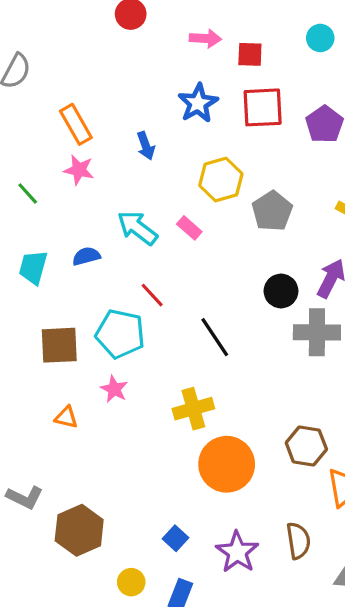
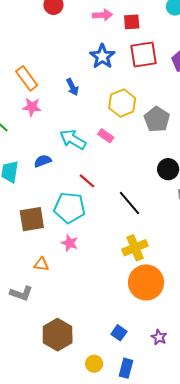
yellow cross: (193, 409) -> (135, 248), moved
gray L-shape: (25, 497) -> (21, 293), moved
purple star: (237, 552) -> (159, 337), size x0.6

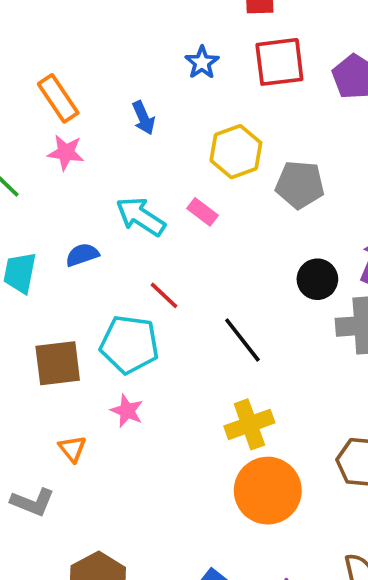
blue star: (102, 56) -> (202, 62), size x0.7
gray pentagon: (157, 119) -> (300, 185), turned -30
orange triangle: (41, 264) -> (72, 449), turned 42

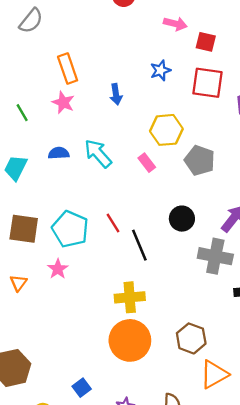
pink rectangle: (203, 212) -> (147, 163), moved
blue semicircle: (82, 255) -> (59, 153), moved
black circle: (317, 279) -> (182, 219), moved
red line: (164, 295) -> (113, 223), moved

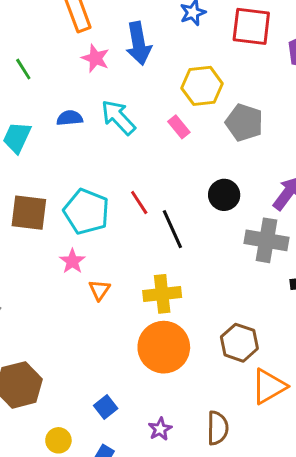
blue arrow: (116, 94) -> (139, 43), size x1.6
pink star: (63, 102) -> (95, 58), moved
orange triangle: (18, 283) -> (99, 290), moved

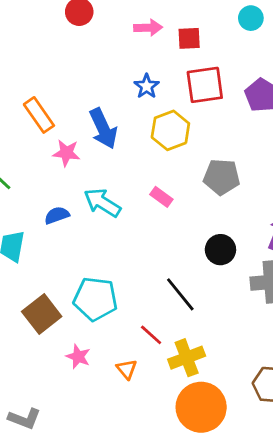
yellow hexagon: (202, 86) -> (170, 130), moved
red line: (139, 203) -> (151, 335), moved
brown square: (29, 213) -> (42, 314), turned -30
pink star: (72, 261) -> (78, 357), moved

